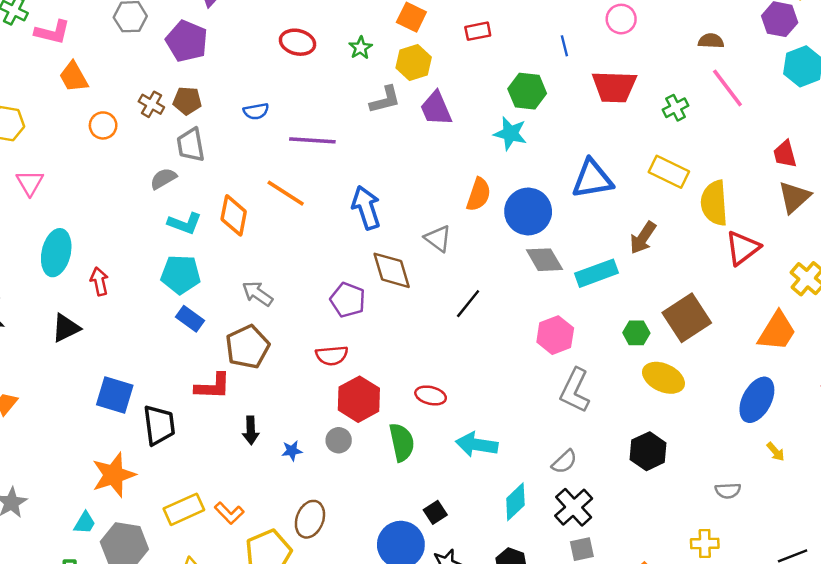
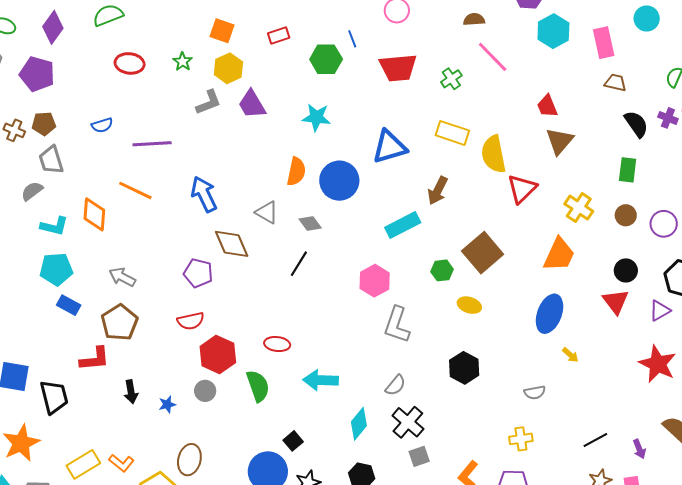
green hexagon: (527, 91) -> (326, 59), moved
gray diamond: (544, 260) -> (310, 223), moved, size x0.7
yellow ellipse: (663, 378) -> (469, 305), size x0.7

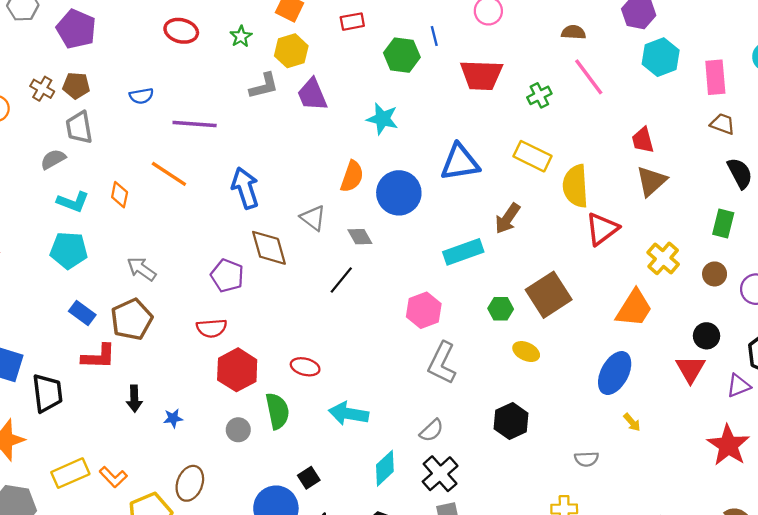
orange diamond: (94, 214) -> (120, 195), size x0.7
blue rectangle: (69, 305) -> (82, 313), moved
gray circle: (205, 391) -> (238, 430), moved

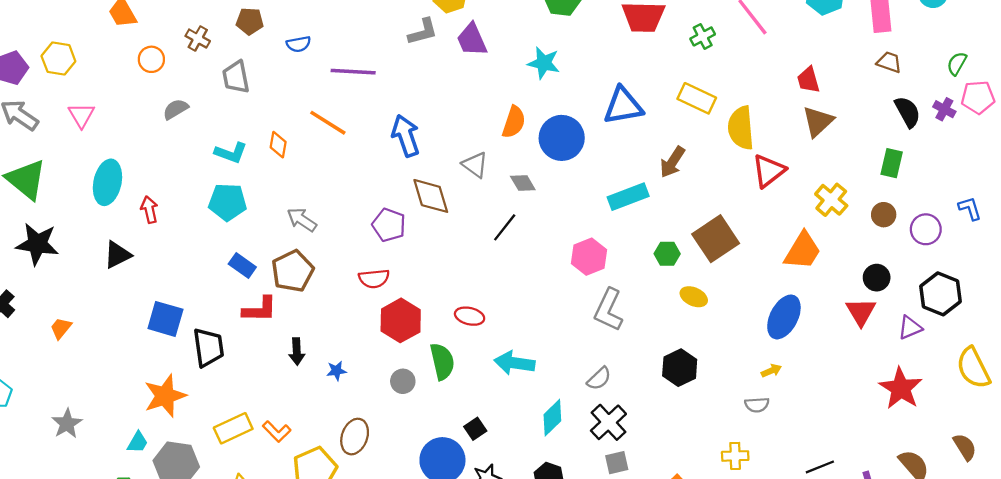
brown pentagon: (76, 86) -> (250, 21), moved
gray semicircle: (53, 159) -> (176, 109), moved
yellow arrow: (632, 422) -> (771, 371), moved, turned -72

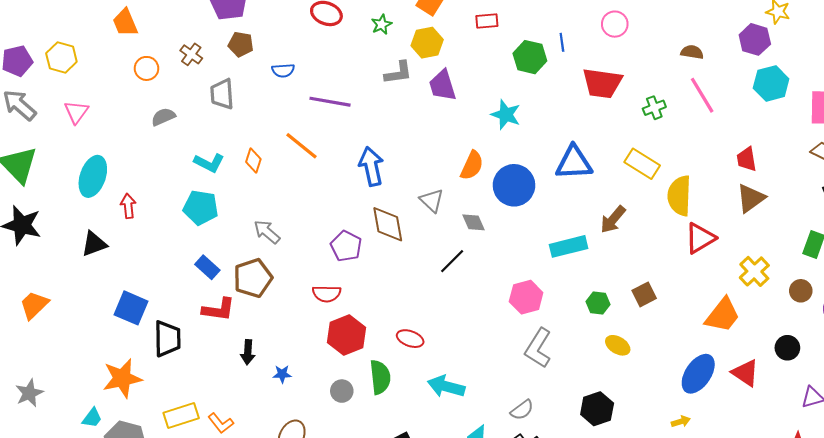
brown square: (716, 239) -> (644, 294), size x0.6
red triangle: (861, 312) -> (745, 373), moved, turned -32
orange trapezoid: (61, 328) -> (34, 305), size x1.4

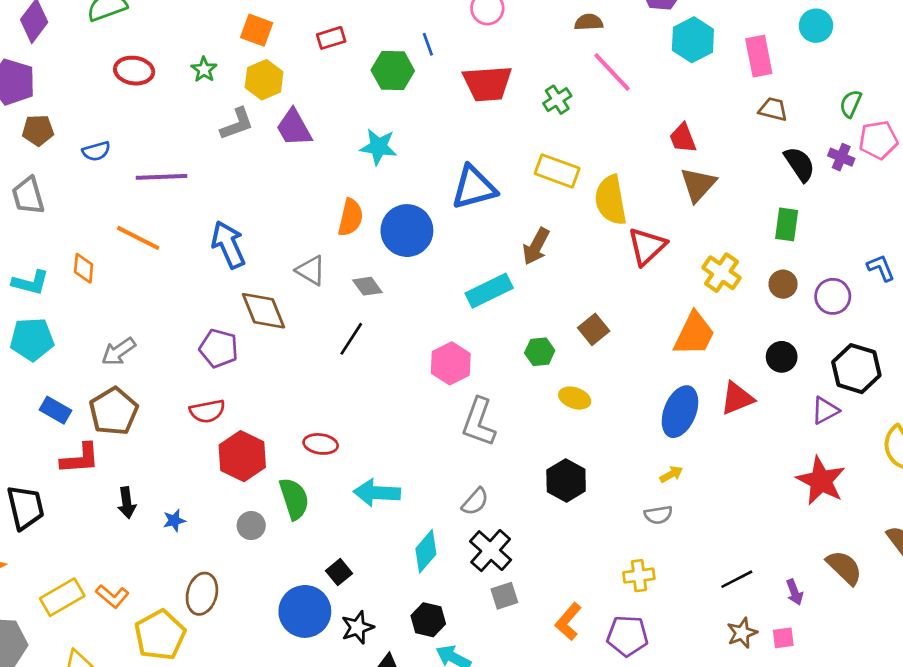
gray arrow: (267, 232) -> (119, 352), turned -64
red triangle: (745, 373) -> (737, 398), turned -44

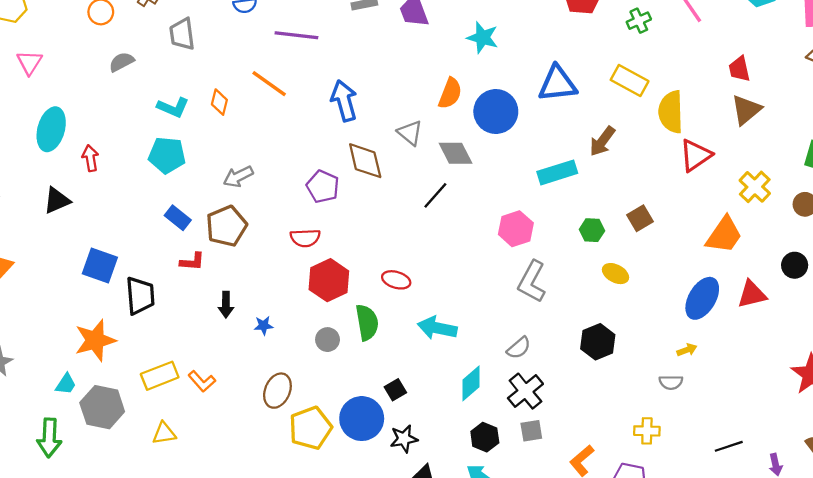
gray diamond: (367, 286) -> (456, 153), size x1.4
red L-shape: (80, 459) -> (192, 262), size x0.7
black hexagon: (428, 620) -> (485, 437), moved
yellow pentagon: (160, 635) -> (310, 428), moved

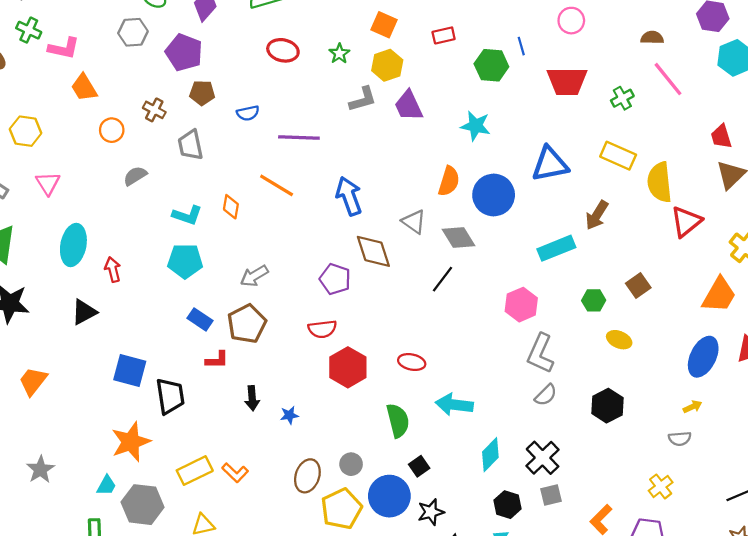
green semicircle: (367, 322) -> (398, 421), moved
gray circle: (328, 340) -> (351, 464), moved
gray semicircle: (519, 348) -> (546, 395), moved
yellow cross: (647, 431) -> (661, 486), turned -35

